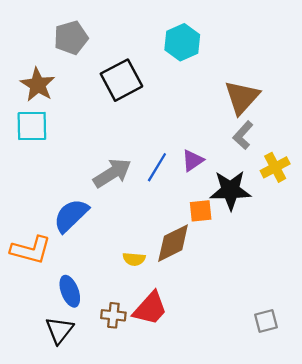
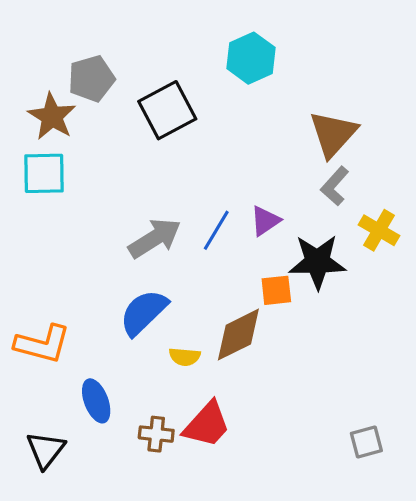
gray pentagon: (71, 38) -> (91, 79), moved
yellow cross: (275, 167) -> (379, 230), turned -32
blue semicircle: (71, 215) -> (144, 312), moved
black triangle: (59, 330) -> (46, 450), moved

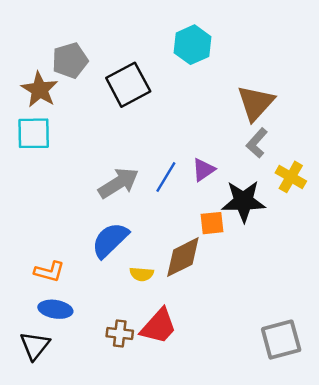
orange L-shape: (42, 344) -> (49, 272), moved, size x0.7
blue ellipse: (96, 401) -> (55, 309), moved, turned -60
gray square: (366, 442) -> (281, 340), size x1.6

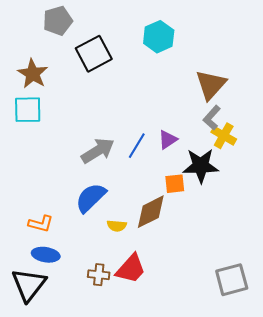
gray pentagon: (70, 60) -> (58, 21), moved
black square: (128, 85) -> (94, 54), moved
yellow cross: (291, 177) -> (224, 136), moved
black triangle: (35, 346) -> (29, 285), size x1.4

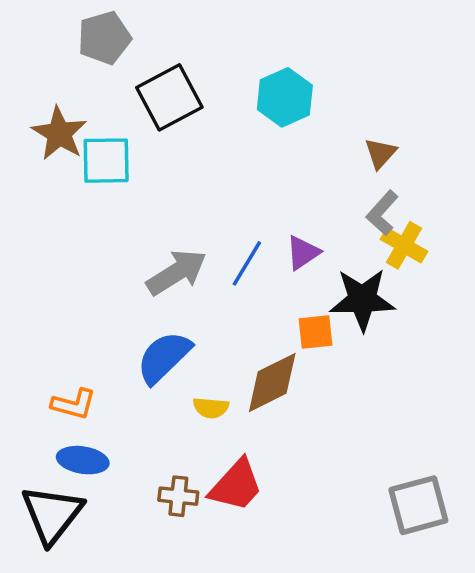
cyan hexagon: (159, 37) -> (285, 97), moved
brown triangle: (211, 85) -> (380, 153), size x0.6
cyan square: (28, 110) -> (106, 161), moved

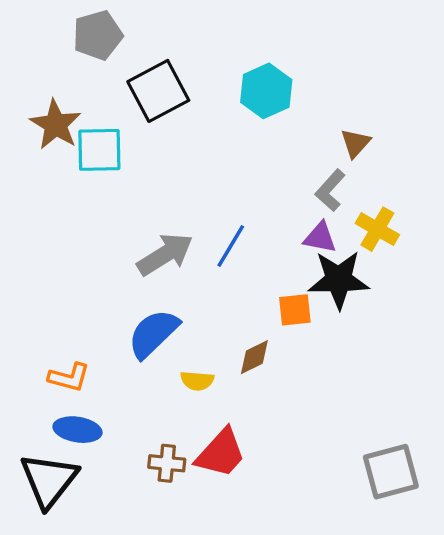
gray L-shape: (382, 213) -> (330, 190), moved
purple triangle: (303, 253) -> (320, 237), moved, turned 45
brown diamond: (272, 382) -> (254, 357), size x0.6

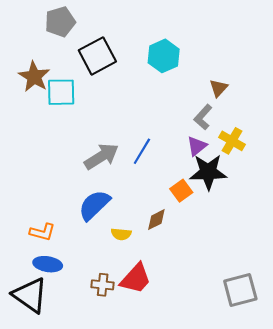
purple triangle: (320, 237) -> (197, 146), turned -50
orange square: (295, 310) -> (181, 191), turned -30
black triangle: (49, 480) -> (30, 295), turned -33

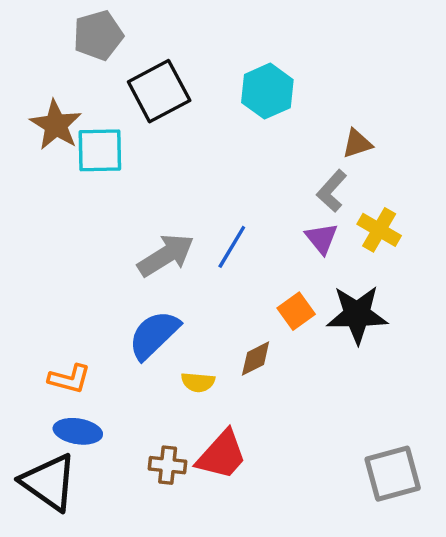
brown triangle: (219, 88) -> (357, 144), turned 30
purple triangle: (197, 146) -> (322, 238), turned -30
black star: (208, 172) -> (357, 315), moved

